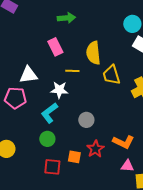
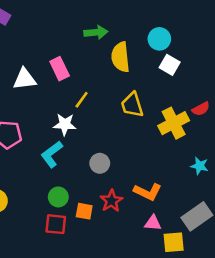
green arrow: (66, 18) -> (96, 32), moved
yellow semicircle: (93, 53) -> (120, 57), moved
yellow line: (72, 71) -> (82, 100), turned -56
white triangle: (28, 75) -> (25, 79), moved
green circle: (47, 139) -> (58, 197), moved

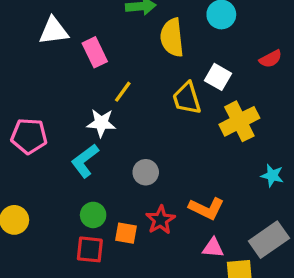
white square: (170, 65) -> (218, 77), moved
white triangle: (25, 79) -> (54, 31), moved
red semicircle: (201, 109) -> (271, 59), moved

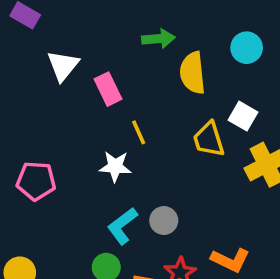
white triangle: (54, 31) -> (63, 66), turned -44
yellow line: (123, 92) -> (139, 132), turned -60
cyan L-shape: (85, 161) -> (122, 226), moved

